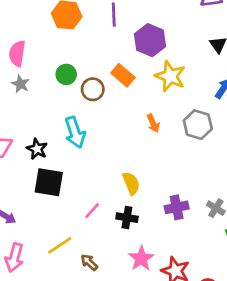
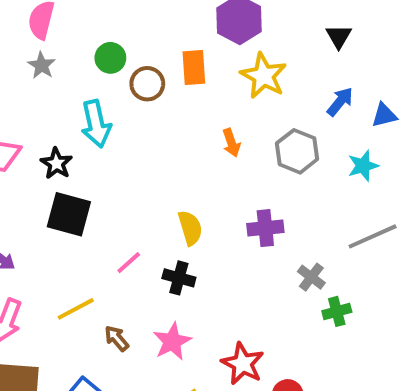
orange rectangle: (123, 75) -> (194, 68), turned 40
cyan arrow: (75, 132) -> (96, 124), moved
purple cross: (177, 207) -> (265, 228), moved
pink star: (141, 259) -> (172, 342), moved

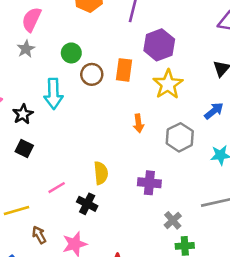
black square: (69, 214) -> (24, 149), size x0.6

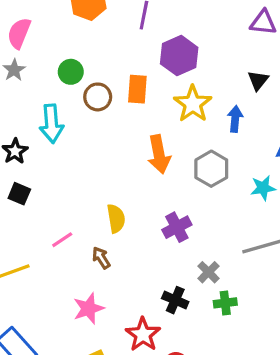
blue arrow: (214, 111) -> (235, 119), moved, turned -42
orange arrow: (138, 123) -> (159, 154), size x1.6
purple cross: (149, 183) -> (177, 227), turned -30
black cross: (87, 204) -> (175, 300), moved
brown arrow: (39, 235) -> (101, 258), moved

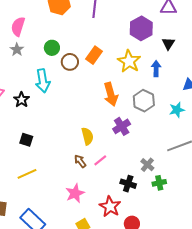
purple hexagon: (179, 56) -> (141, 28), moved
orange rectangle: (137, 89) -> (94, 55), turned 36
black square: (19, 194) -> (26, 140), moved
purple cross: (177, 227) -> (122, 126), moved
pink line: (62, 240) -> (100, 160), moved

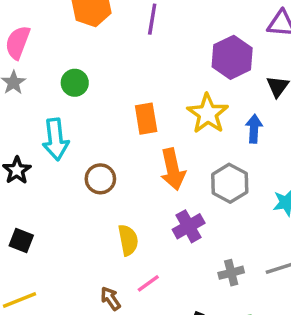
orange rectangle: (94, 55) -> (146, 119), moved, turned -48
brown circle: (70, 62) -> (100, 179), moved
brown arrow: (80, 161) -> (111, 299), moved
gray cross: (147, 165) -> (231, 273), moved, turned 32

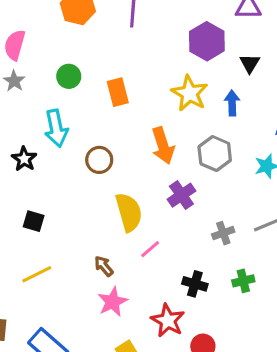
orange rectangle: (146, 119) -> (118, 92), moved
yellow semicircle: (128, 240) -> (129, 212), size x1.4
brown arrow: (111, 299) -> (104, 266), moved

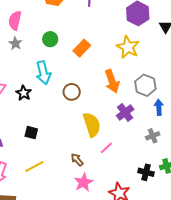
orange rectangle: (118, 92) -> (82, 48), turned 60
blue arrow: (232, 103) -> (159, 107), moved
black cross: (195, 284) -> (146, 172), moved

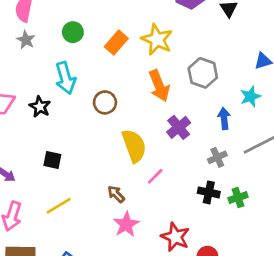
yellow star: (128, 47) -> (157, 40), moved
gray hexagon: (145, 85) -> (203, 73), moved
black cross: (146, 172) -> (209, 192), moved

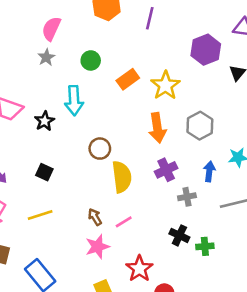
brown circle: (105, 102) -> (100, 149), moved
gray cross: (217, 157) -> (187, 197), moved
pink line: (155, 176) -> (124, 222), moved

